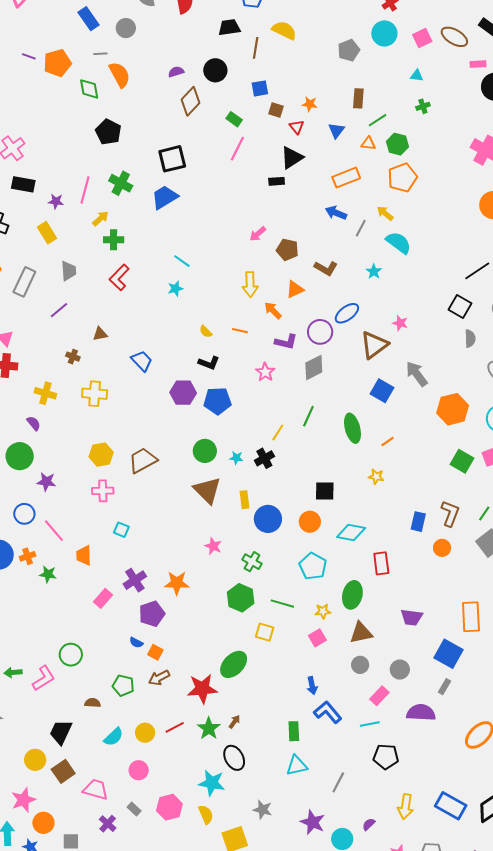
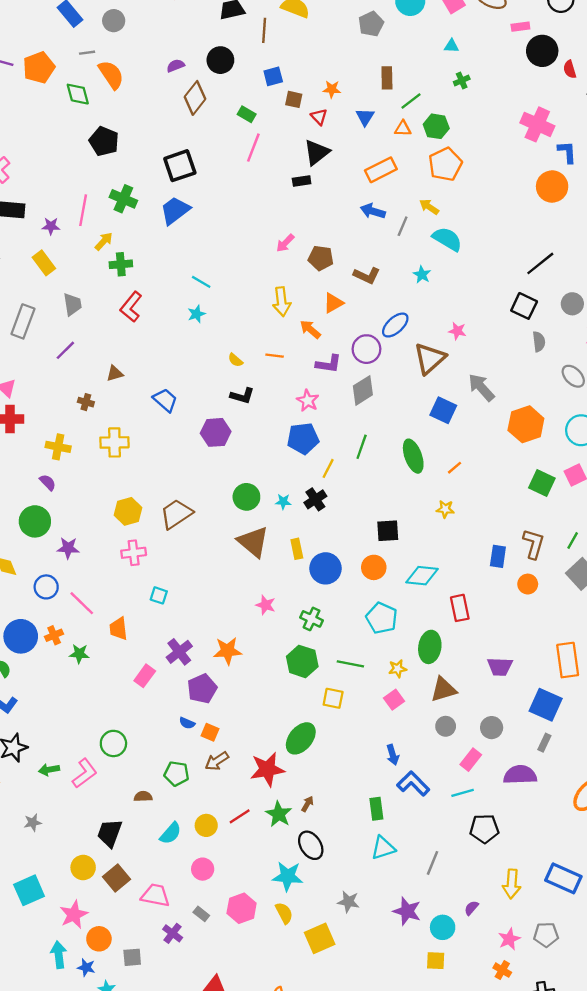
blue pentagon: (217, 401) -> (303, 438), moved

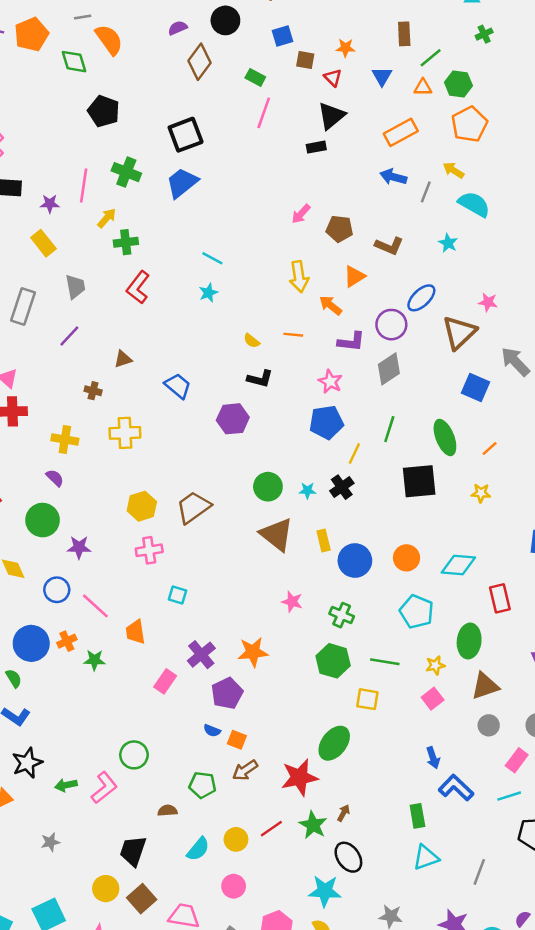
black square: (388, 531) -> (419, 481), moved, size x1.4

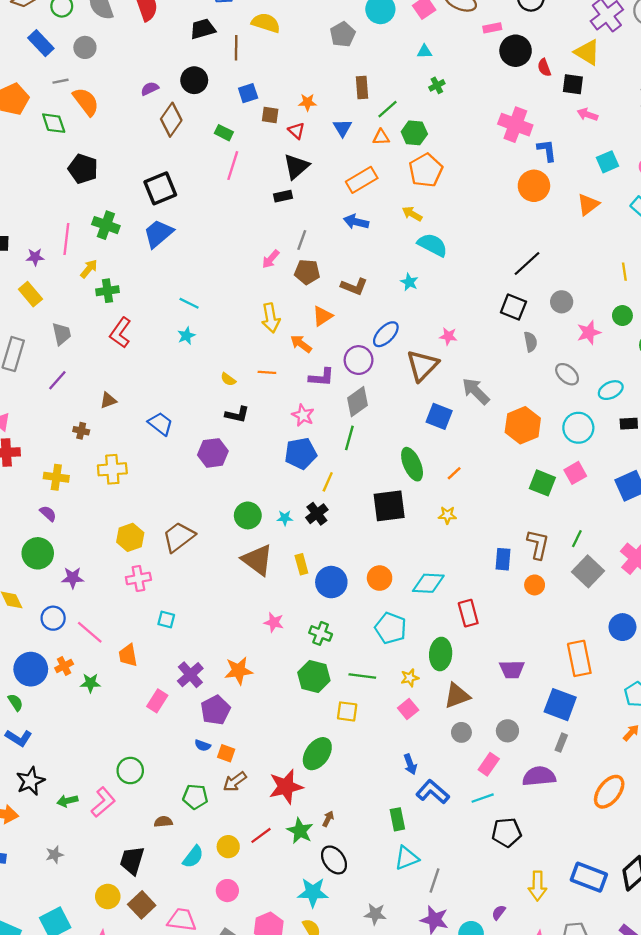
gray line: (426, 192) -> (302, 240), moved
green line: (389, 429) -> (349, 438), moved
gray line: (479, 872) -> (434, 881), moved

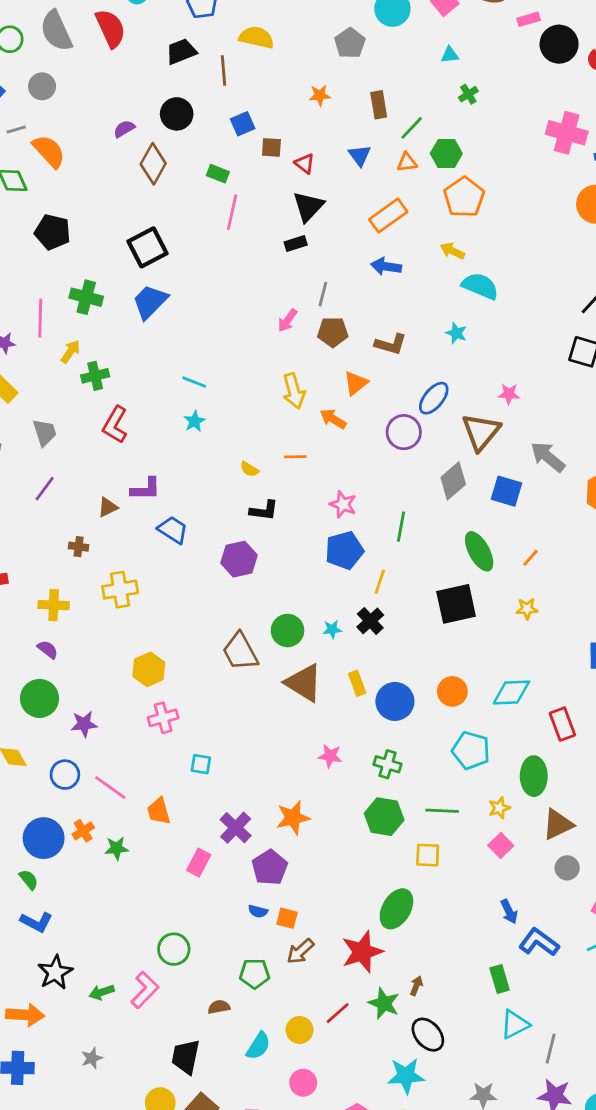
orange star: (307, 102) -> (320, 95), moved
purple L-shape: (321, 377) -> (146, 489), moved
gray diamond: (358, 402) -> (453, 481), moved
brown trapezoid: (179, 537) -> (240, 652), moved, turned -76

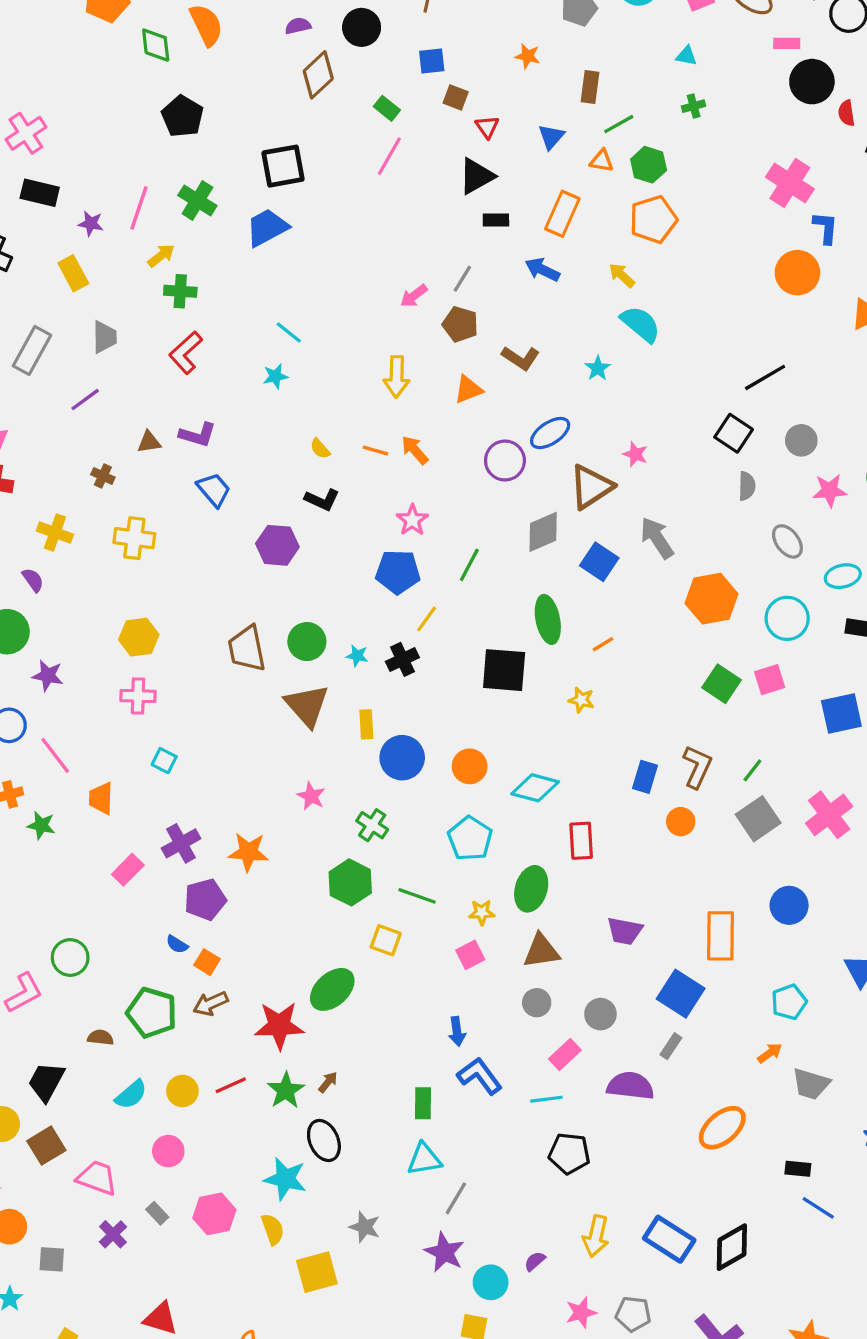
orange rectangle: (388, 216) -> (562, 214), turned -48
black rectangle: (296, 243) -> (496, 220), moved
orange arrow: (333, 419) -> (415, 450), moved
green pentagon: (255, 974) -> (152, 1013), size x1.4

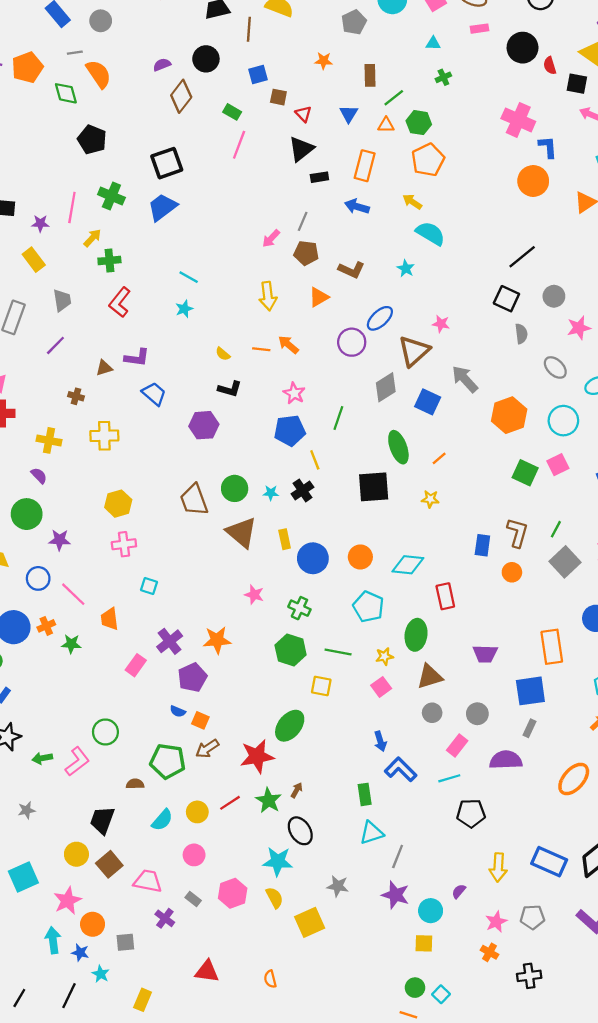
pink rectangle: (787, 43) -> (479, 29), moved
yellow line: (427, 619) -> (315, 460), turned -48
blue square: (681, 994) -> (530, 691), turned -32

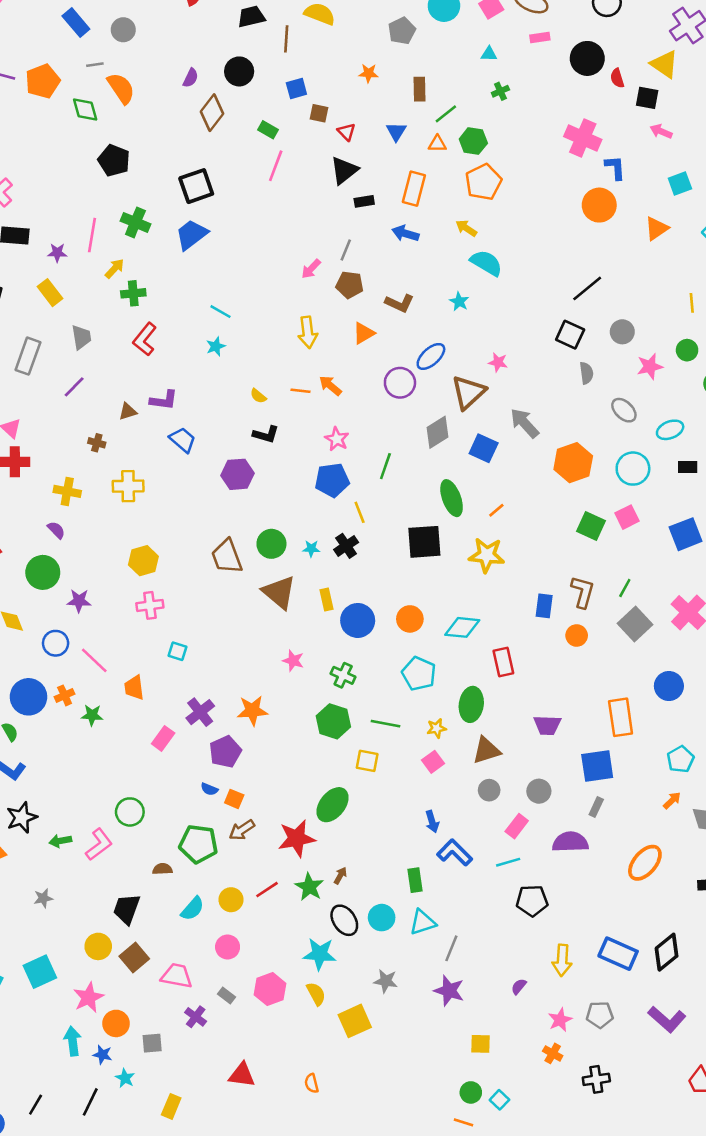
purple semicircle: (162, 65) -> (191, 78), turned 138
yellow star: (430, 499) -> (487, 555), size x1.8
cyan circle: (431, 911) -> (382, 918), moved

